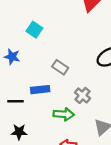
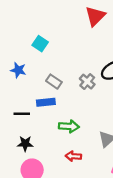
gray rectangle: (60, 67) -> (54, 82), moved
gray cross: (82, 95) -> (87, 82), moved

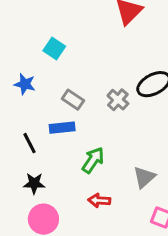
black line: (22, 114) -> (30, 143), turned 63
green arrow: (69, 126) -> (93, 160), turned -60

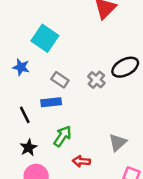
cyan square: (54, 48) -> (45, 38), size x1.5
green arrow: (93, 160) -> (62, 136), moved
black star: (34, 183) -> (29, 147), turned -30

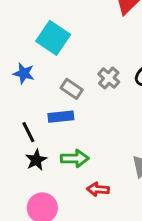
gray cross: (96, 80) -> (109, 78), moved
green arrow: (62, 136) -> (75, 158), turned 55
black star: (29, 147) -> (36, 160), moved

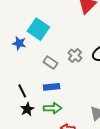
blue star: (24, 73) -> (19, 43), moved
blue rectangle: (61, 117) -> (52, 87), moved

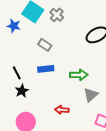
gray cross: (75, 55) -> (57, 15), moved
green arrow: (53, 108) -> (79, 75), moved

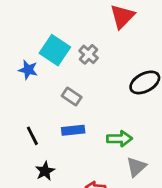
black star: (22, 91) -> (45, 171), moved

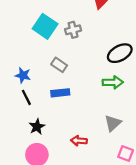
gray cross: (89, 54) -> (73, 30), turned 35
blue star: (28, 70) -> (23, 75), moved
green arrow: (119, 139) -> (113, 82), moved

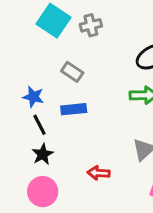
blue star: (23, 75) -> (33, 97), moved
black line: (26, 97) -> (40, 125), moved

